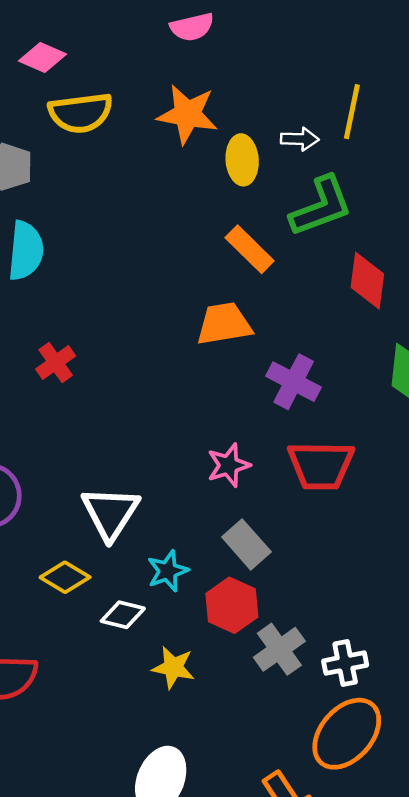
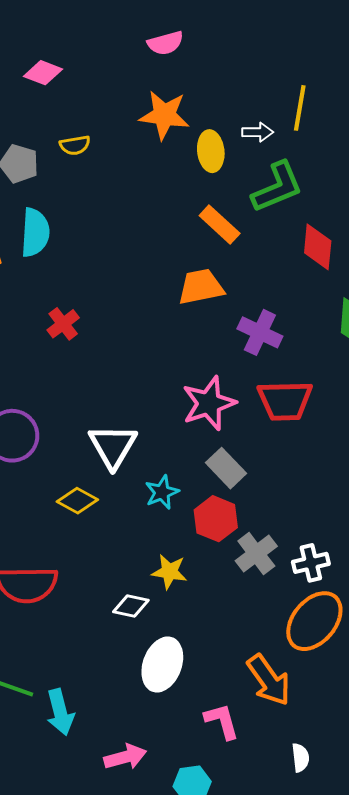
yellow semicircle: (81, 113) -> (75, 145), moved, size x0.6
pink star: (229, 465) -> (209, 403), size x1.5
white diamond: (123, 615) -> (131, 606), moved

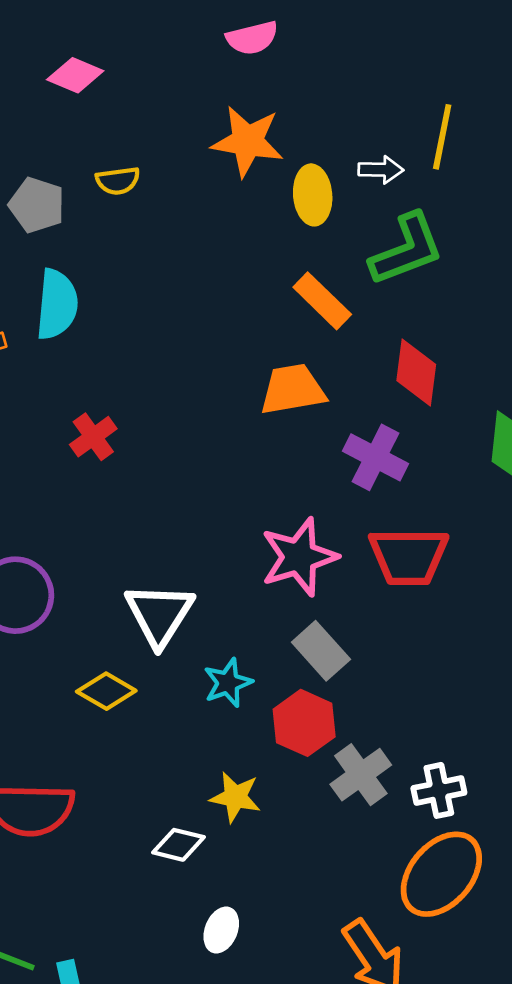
red diamond: (318, 247) -> (416, 373), moved
white ellipse: (162, 664) -> (221, 930), size x0.6

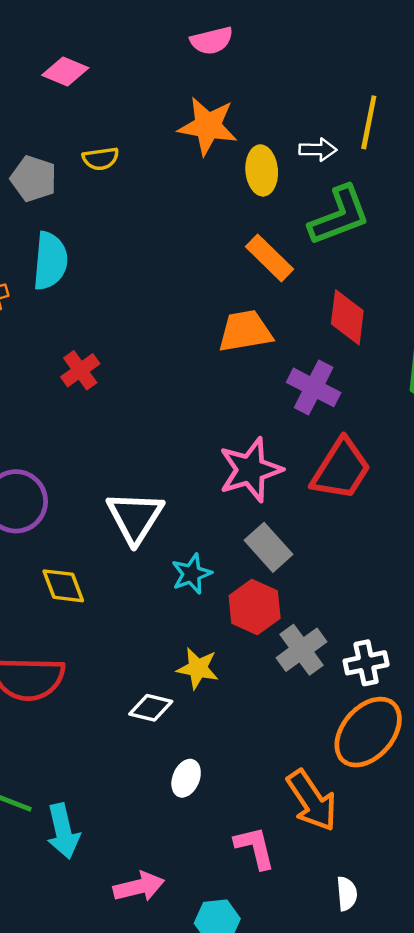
red trapezoid: (409, 556) -> (341, 469), turned -58
yellow diamond: (106, 691) -> (63, 586), moved, turned 39

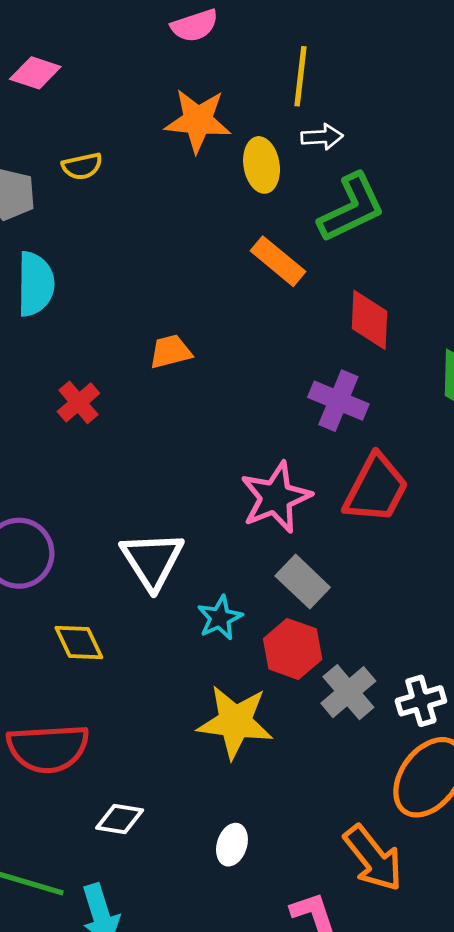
yellow line: (369, 122) -> (300, 76), moved
orange trapezoid: (245, 331) -> (170, 352), moved, size x0.7
yellow star: (198, 668) -> (235, 722), size x1.6
white diamond: (151, 708) -> (120, 819), moved

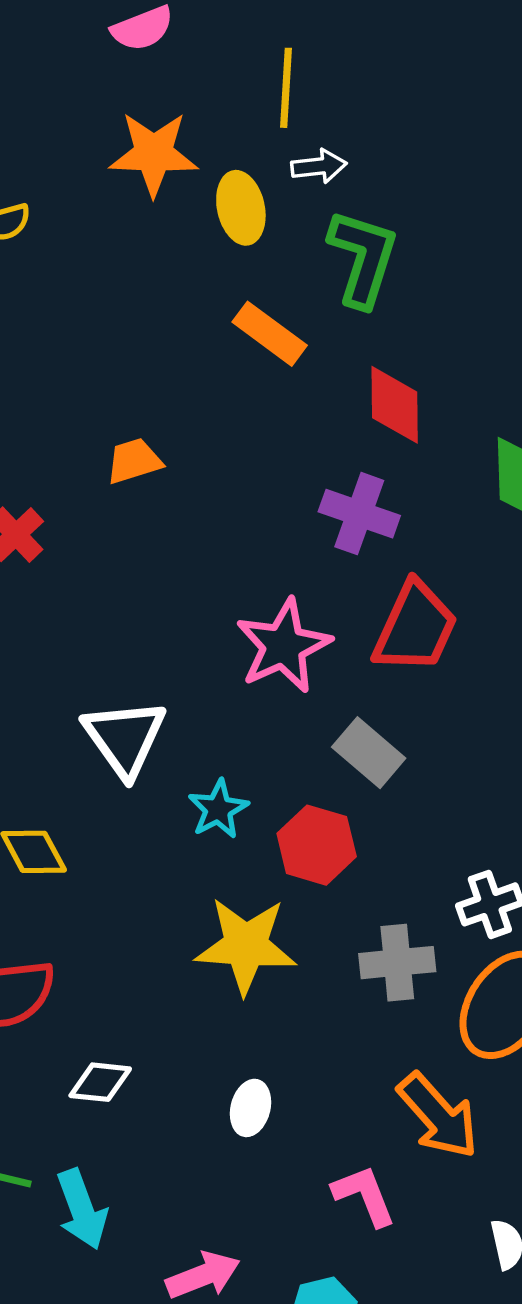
green L-shape: (352, 208) -> (363, 258), turned -44
gray rectangle: (303, 582) -> (369, 753), moved
gray cross: (348, 692) -> (397, 963), moved, turned 38

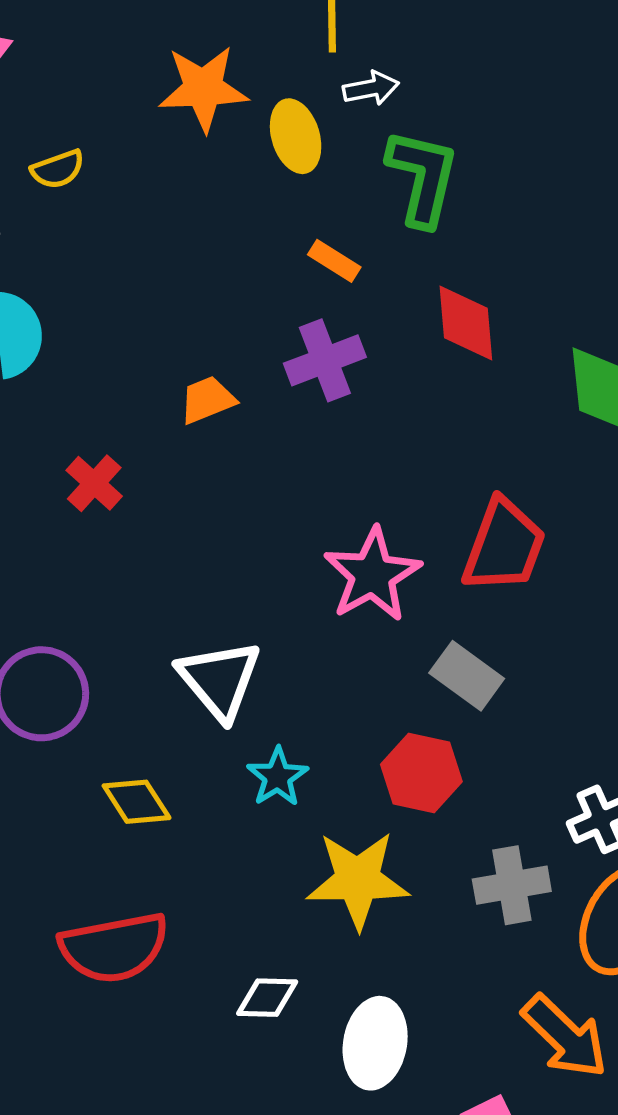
orange rectangle: (270, 334) -> (334, 261), size x0.7
purple cross: (359, 514) -> (325, 360), moved, turned -36
cyan star: (218, 809) -> (278, 777), moved
white diamond: (100, 1082) -> (267, 998), moved
white ellipse: (250, 1108) -> (375, 1043), size x1.6

